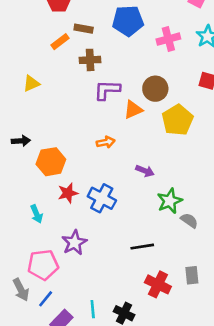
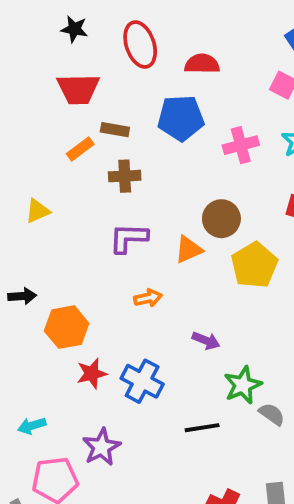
purple L-shape: (107, 90) -> (129, 238), moved
cyan arrow: (37, 214) -> (32, 426), moved, turned 96
black line: (142, 247) -> (202, 428), moved

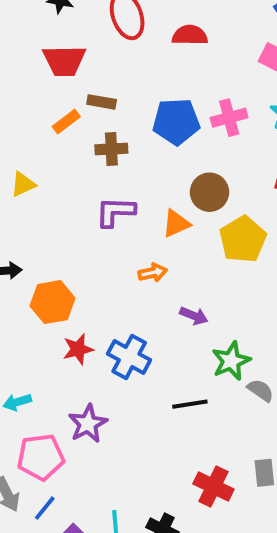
blue pentagon: (181, 118) -> (176, 122), moved
orange arrow: (148, 298) -> (153, 273), moved

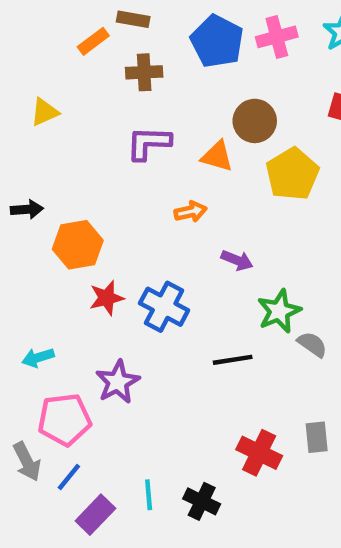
blue pentagon: (176, 122) -> (217, 41), turned 30
orange triangle: (176, 224) -> (217, 156), turned 40

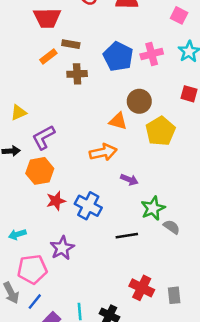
yellow triangle: (45, 112) -> (19, 112), moved
purple L-shape: (149, 143) -> (43, 137), moved, turned -30
orange arrow: (191, 212) -> (103, 152), size x1.5
gray rectangle: (317, 437) -> (174, 295), moved

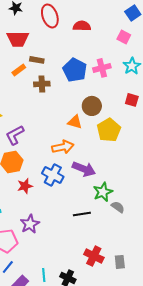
purple arrow: (129, 180) -> (84, 169), size x1.6
blue cross: (88, 206) -> (53, 175), moved

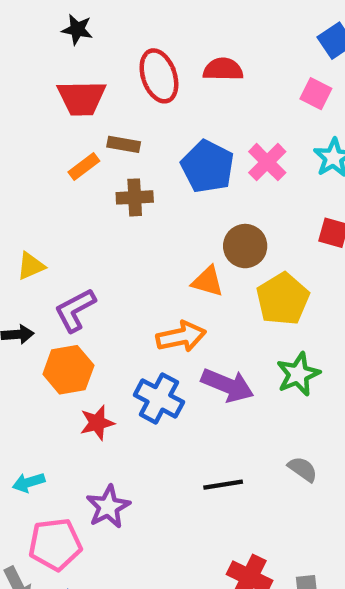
red ellipse: (50, 16) -> (159, 76), moved
pink cross: (102, 68) -> (267, 162), turned -30
green star: (103, 192) -> (298, 374), moved

